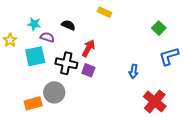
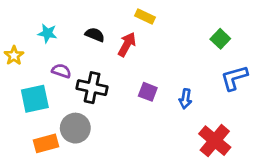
purple semicircle: (47, 37) -> (61, 71), moved
red arrow: (88, 48) -> (127, 44), moved
cyan square: (35, 56) -> (35, 99), moved
purple square: (88, 70) -> (148, 92), moved

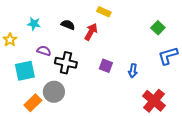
orange rectangle: (46, 143) -> (33, 103), turned -30

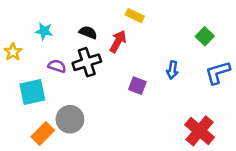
black cross: (66, 63) -> (87, 62), moved, turned -30
blue arrow: (133, 71) -> (172, 70), moved

